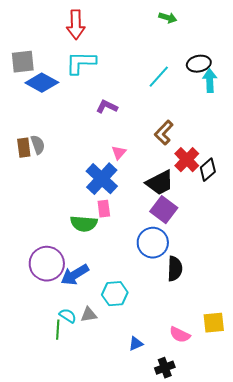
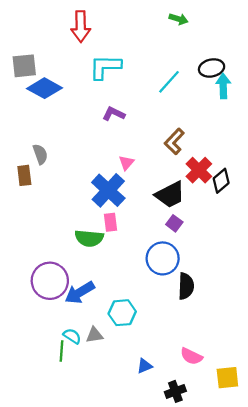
cyan L-shape: (81, 63) -> (105, 67), moved
brown rectangle: (24, 148) -> (24, 175), moved
purple square: (164, 210) -> (174, 223), size x0.6
yellow square: (214, 323) -> (227, 378), moved

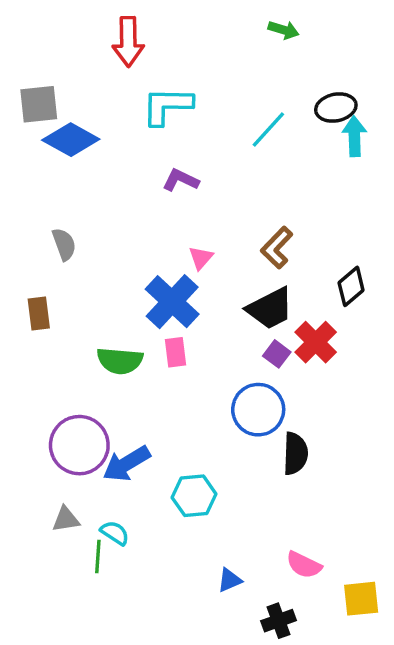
brown L-shape: (174, 141) -> (277, 248), moved
red cross: (199, 170) -> (316, 342), moved
brown rectangle: (24, 175) -> (39, 313), moved
green semicircle: (89, 238) -> (120, 361), moved
gray triangle: (94, 335) -> (66, 519), moved

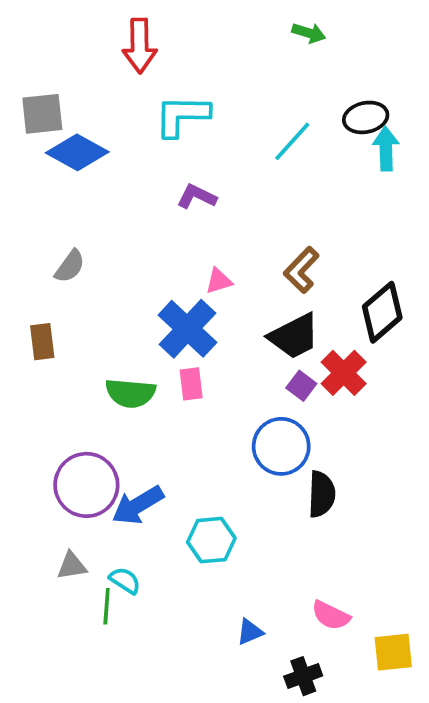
gray semicircle: (64, 244) -> (70, 266), turned 56
pink triangle: (201, 258) -> (219, 281), turned 32
black diamond: (351, 286) -> (382, 312), size x1.4

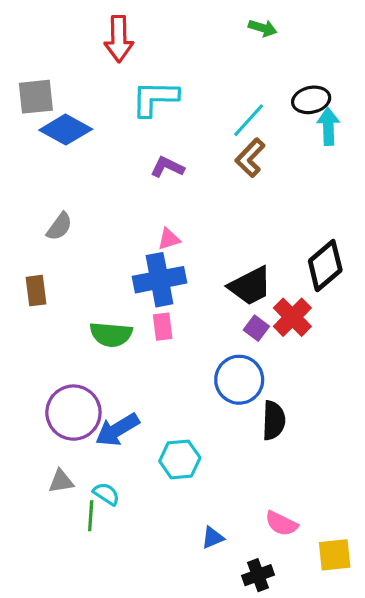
brown L-shape: (301, 270) -> (250, 158), moved
pink triangle: (219, 281) -> (169, 239), moved
blue cross: (187, 329) -> (159, 280), turned 36

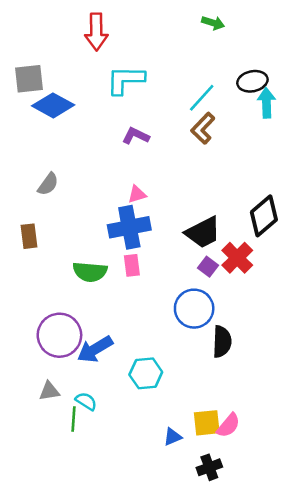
pink semicircle: (281, 524) -> (228, 425), turned -76
yellow square: (335, 555) -> (207, 423), moved

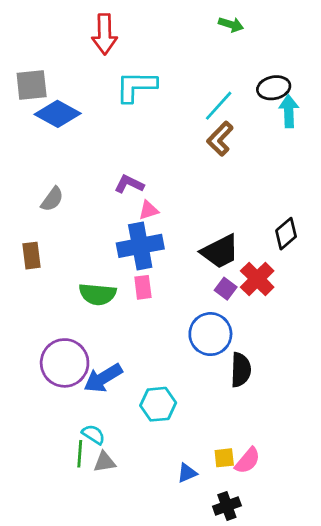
purple L-shape: (136, 136) -> (129, 184), moved
black diamond: (264, 216) -> (286, 234), size x0.7
gray triangle: (49, 391) -> (104, 462), moved
yellow square: (207, 423) -> (224, 458), size x0.7

